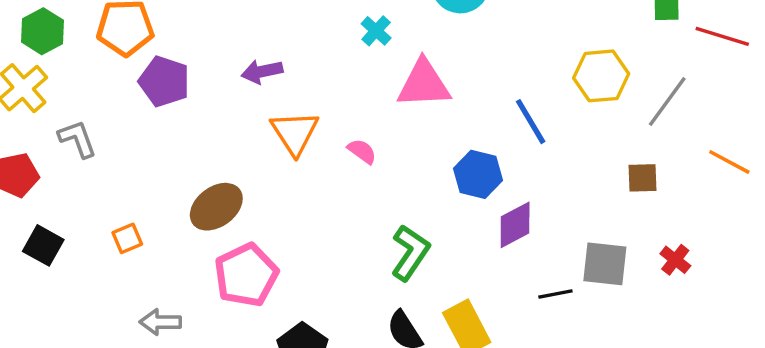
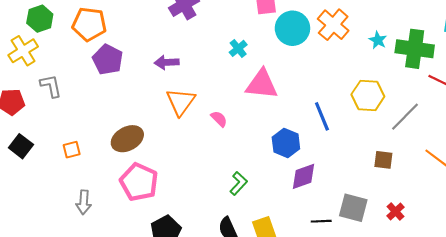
green L-shape: (410, 253) -> (239, 183), size x0.7
pink pentagon: (246, 275) -> (139, 182), turned -30
gray arrow: (160, 322) -> (84, 202), turned -95

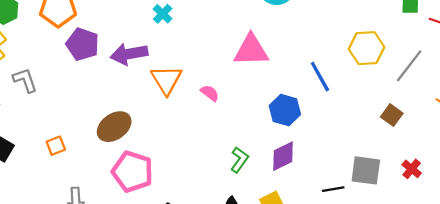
cyan cross: (238, 48) -> (163, 14), moved
purple arrow: (167, 62) -> (129, 54), moved, size x1.4
brown square: (383, 160) -> (392, 115), turned 36
purple diamond: (303, 176) -> (283, 156), moved

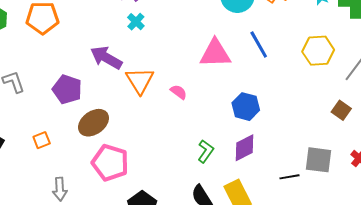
purple pentagon: (82, 44) -> (67, 89), moved
purple arrow: (129, 54) -> (106, 58), turned 40
blue line: (320, 77) -> (259, 45), moved

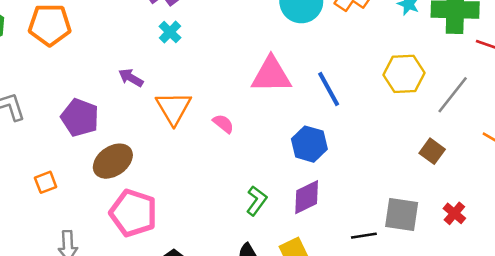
blue line: (259, 45) -> (329, 89), moved
purple arrow: (106, 58) -> (131, 78), size x0.6

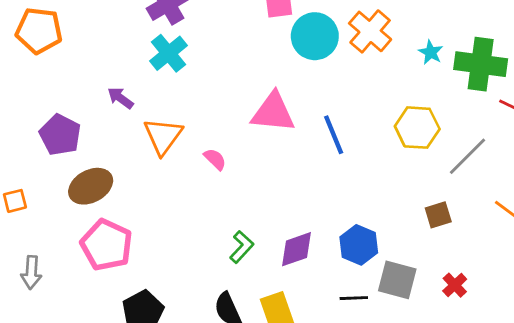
cyan cross: (170, 32) -> (169, 53), size x1.5
blue hexagon: (309, 144) -> (359, 245), moved
brown square: (432, 151) -> (438, 215), turned 30

